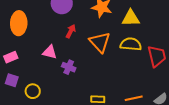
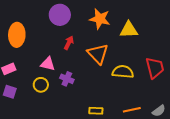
yellow semicircle: (131, 44) -> (123, 72), moved
yellow circle: (33, 91) -> (41, 85), moved

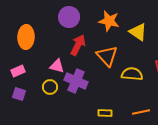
yellow triangle: (129, 30) -> (138, 32), turned 36
red arrow: (69, 43) -> (78, 45), size x1.5
purple cross: (67, 79) -> (76, 81), size x1.6

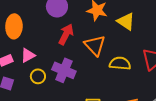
pink triangle: (57, 66) -> (28, 55), moved, turned -42

